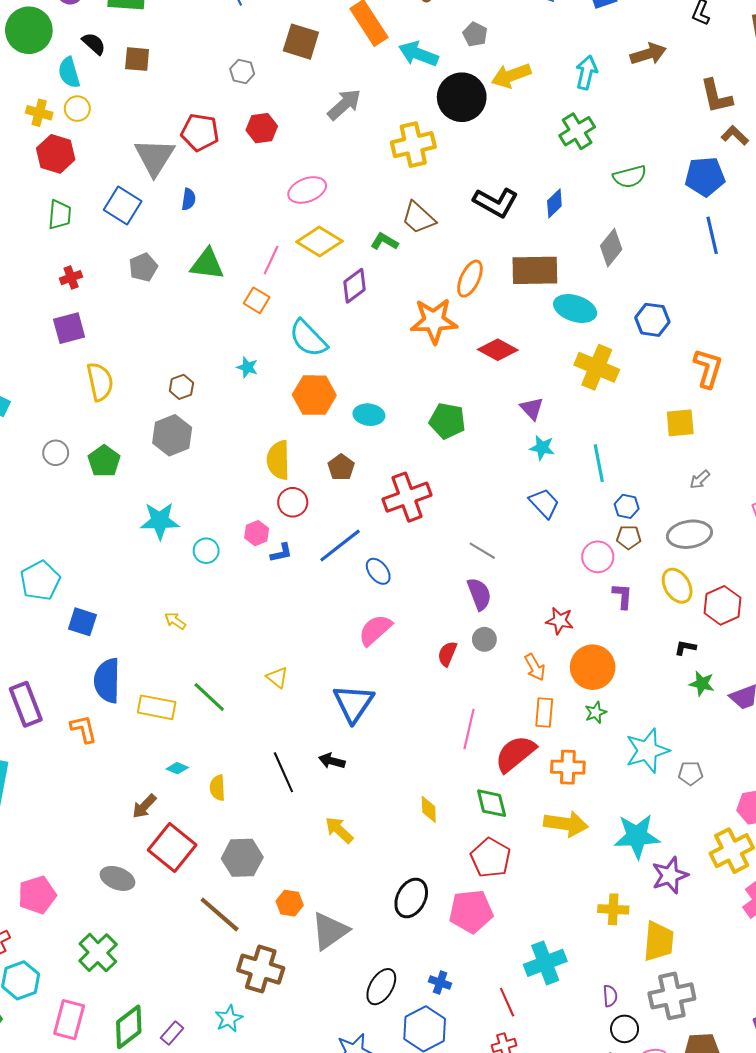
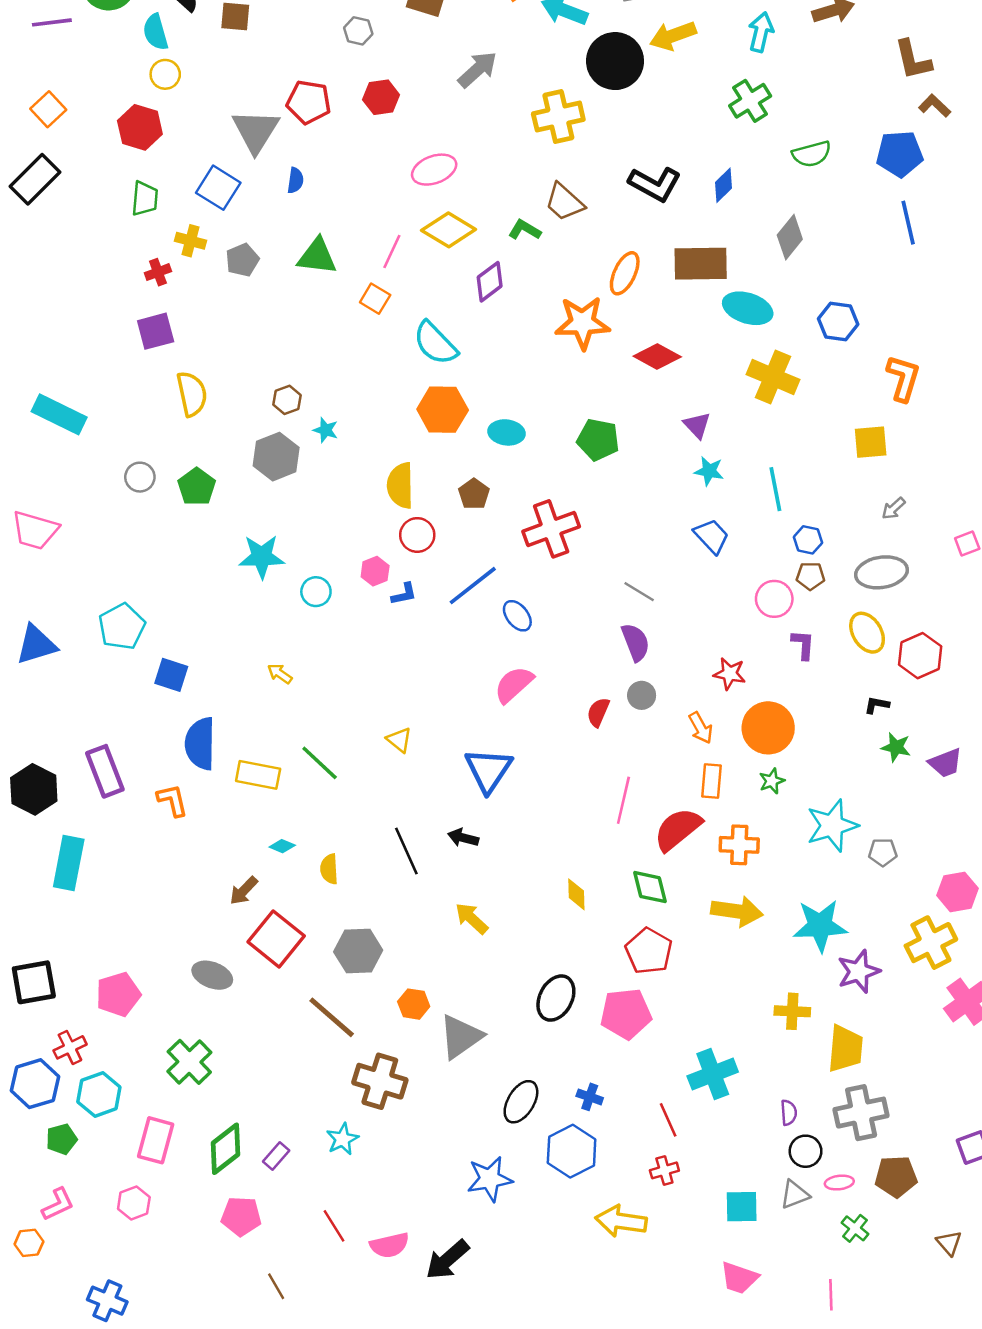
yellow cross: (39, 113) -> (191, 241), moved
cyan star: (247, 367) -> (326, 430), moved

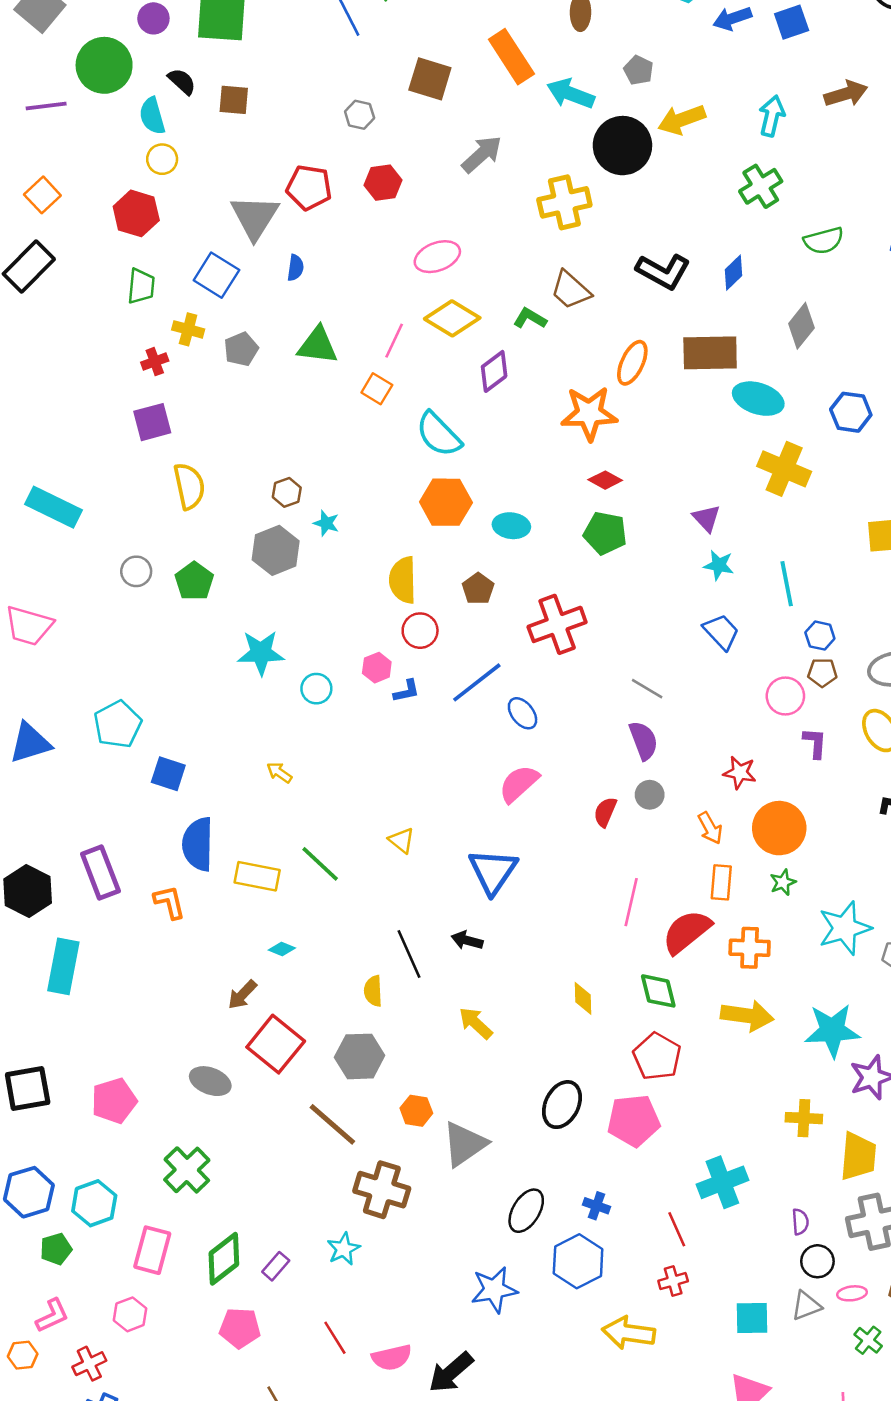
red diamond: (657, 356) -> (605, 480), moved, size x0.7
yellow semicircle: (329, 869) -> (373, 991), moved
red cross: (70, 1047) -> (89, 1364), moved

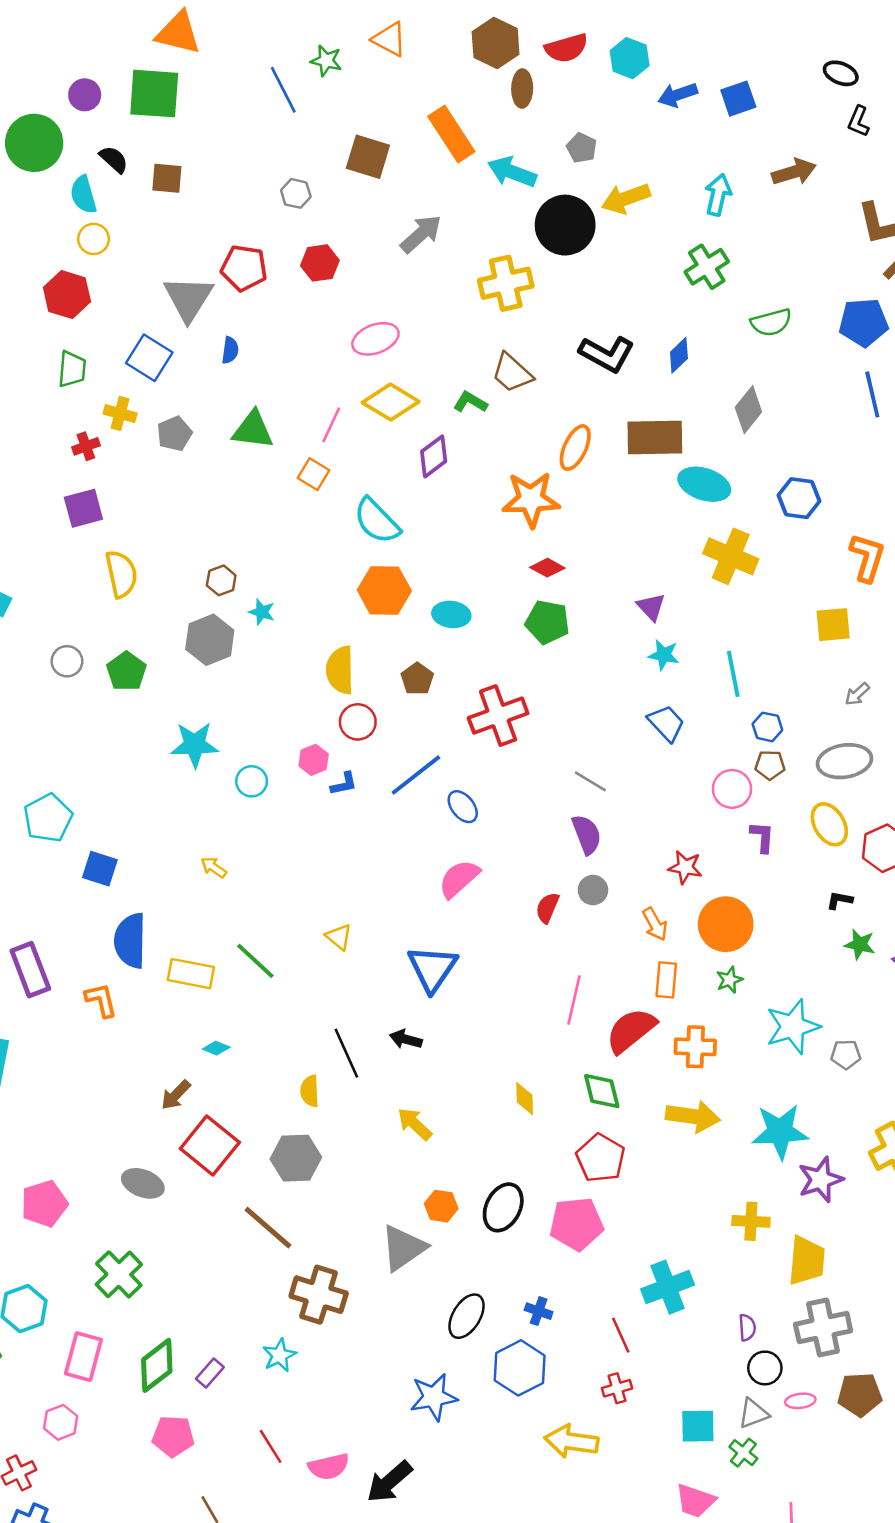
orange hexagon: (416, 1111) -> (441, 1206), moved
green cross: (868, 1340) -> (743, 1453), moved

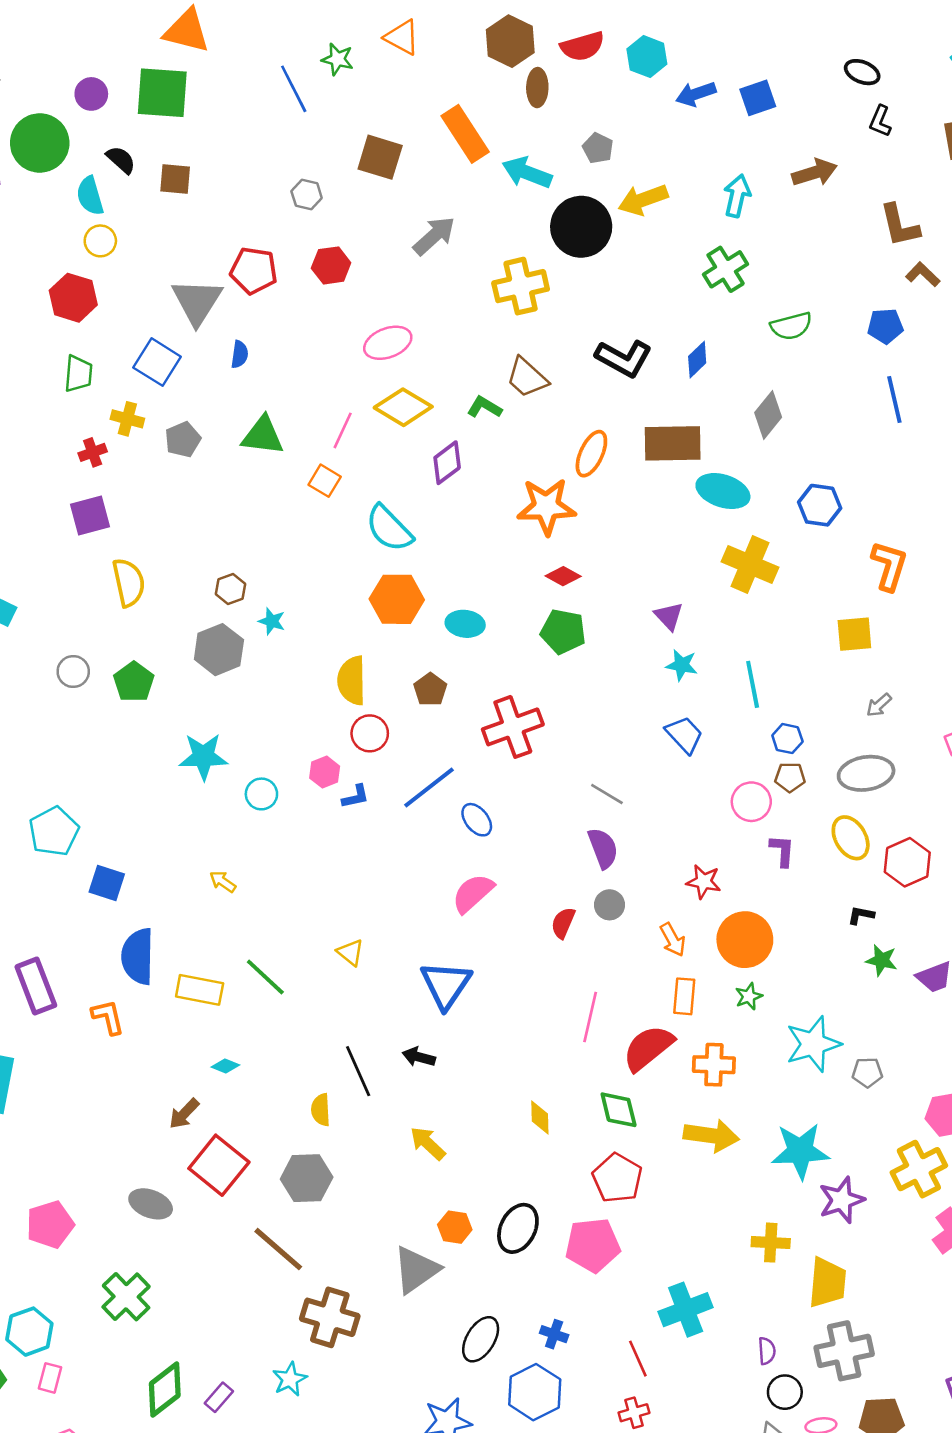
blue pentagon: (863, 322) -> (885, 326), size x0.7
pink rectangle: (83, 1357) -> (50, 1378), moved, size x0.6

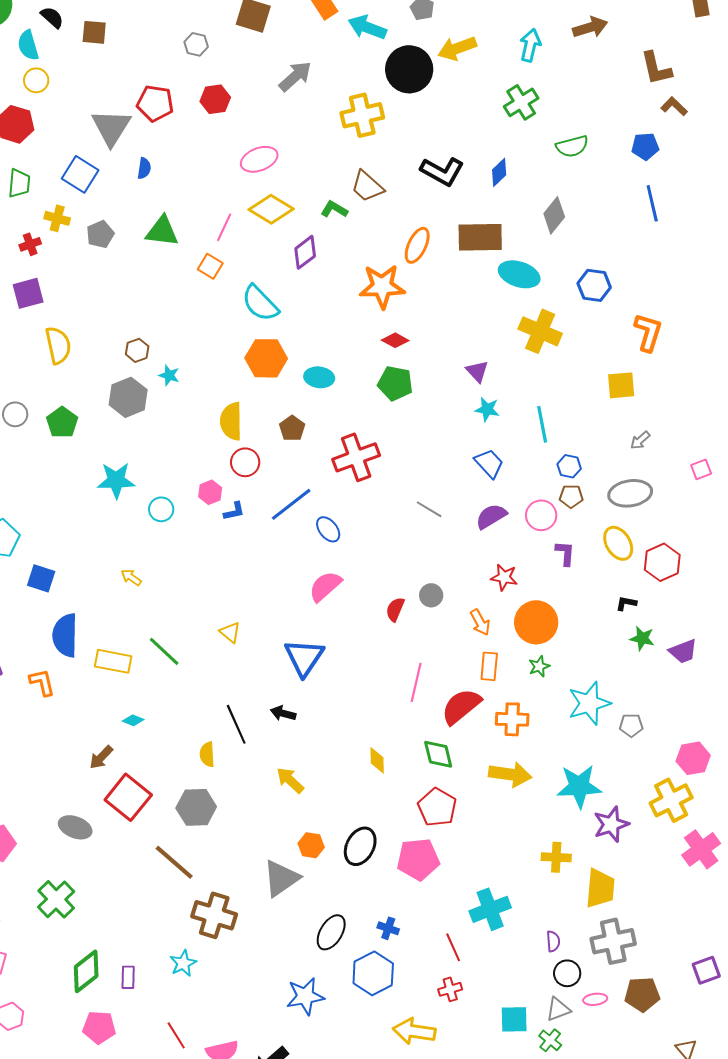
purple semicircle: (603, 848) -> (491, 516), moved, turned -100
purple rectangle: (219, 1397) -> (128, 977), turned -40

